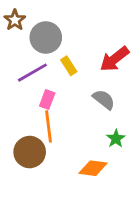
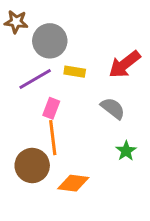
brown star: (15, 20) -> (16, 22), turned -30
yellow rectangle: (69, 66) -> (75, 72), turned -48
orange diamond: (93, 168) -> (73, 183), moved

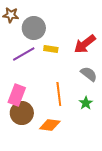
pink rectangle: (51, 108) -> (17, 95), moved, size x1.5
gray semicircle: (113, 108) -> (89, 74), moved
orange line: (53, 138) -> (59, 94), moved

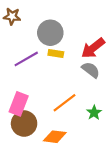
gray circle: (34, 28) -> (50, 33), moved
gray semicircle: (89, 74) -> (91, 70), moved
orange line: (59, 94) -> (65, 103), turned 60

